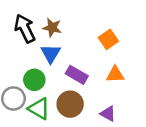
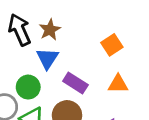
brown star: (52, 28) -> (50, 30), turned 30

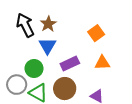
purple rectangle: (75, 83) -> (70, 64), turned -54

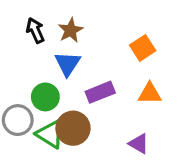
black arrow: (25, 25) -> (35, 30), size x0.7
brown circle: (65, 89) -> (73, 128), moved

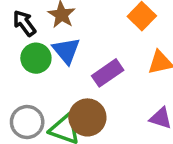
green circle: (45, 97) -> (36, 58), moved

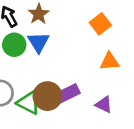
purple rectangle: (108, 73) -> (68, 94), moved

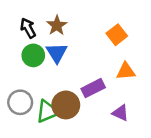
purple rectangle: (68, 94) -> (93, 88), moved
green triangle: (29, 103) -> (48, 111), turned -50

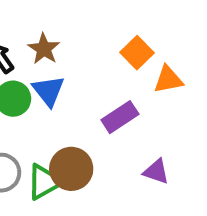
orange triangle: (126, 71) -> (168, 80), moved
purple rectangle: (93, 88) -> (120, 117), moved

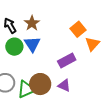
orange triangle: (168, 80) -> (92, 44), turned -42
purple triangle: (156, 172) -> (64, 86), moved

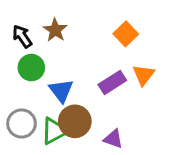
blue triangle: (32, 44) -> (61, 91), moved
orange triangle: (92, 44) -> (144, 75), moved
purple triangle: (64, 86) -> (113, 139), moved

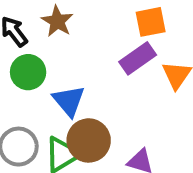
orange square: (126, 34) -> (151, 22), turned 35
purple rectangle: (112, 83) -> (138, 58), moved

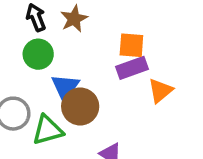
orange square: (151, 22) -> (131, 45), moved
brown circle: (89, 140) -> (80, 106), moved

